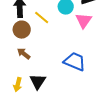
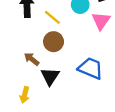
brown circle: (22, 30) -> (54, 42), moved
black triangle: (38, 82) -> (50, 76), moved

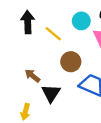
brown circle: (54, 42) -> (71, 62), moved

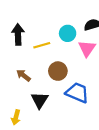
yellow line: (53, 34) -> (42, 45), turned -56
brown arrow: (32, 76) -> (23, 75), moved

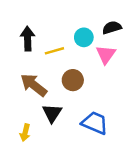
brown arrow: (23, 75) -> (34, 85), size x1.6
blue trapezoid: (77, 93) -> (95, 123), moved

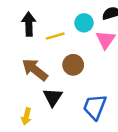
blue trapezoid: (95, 123) -> (95, 107), turned -92

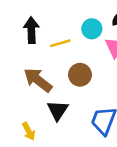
yellow arrow: (26, 116) -> (29, 131), turned -42

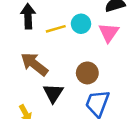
cyan circle: (92, 29) -> (81, 24), moved
brown circle: (80, 75) -> (87, 73), moved

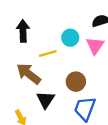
yellow line: (56, 29) -> (48, 53), moved

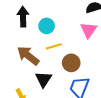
cyan circle: (70, 38) -> (47, 26), moved
yellow line: (48, 53) -> (54, 46), moved

